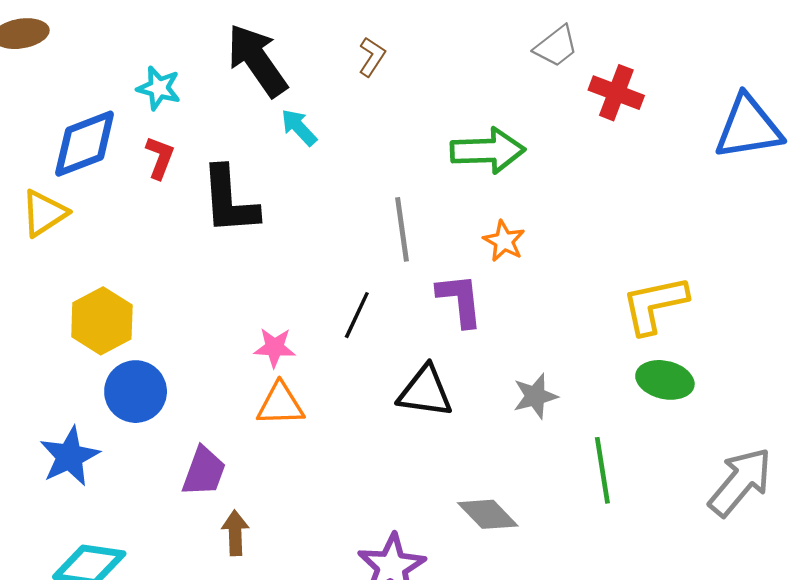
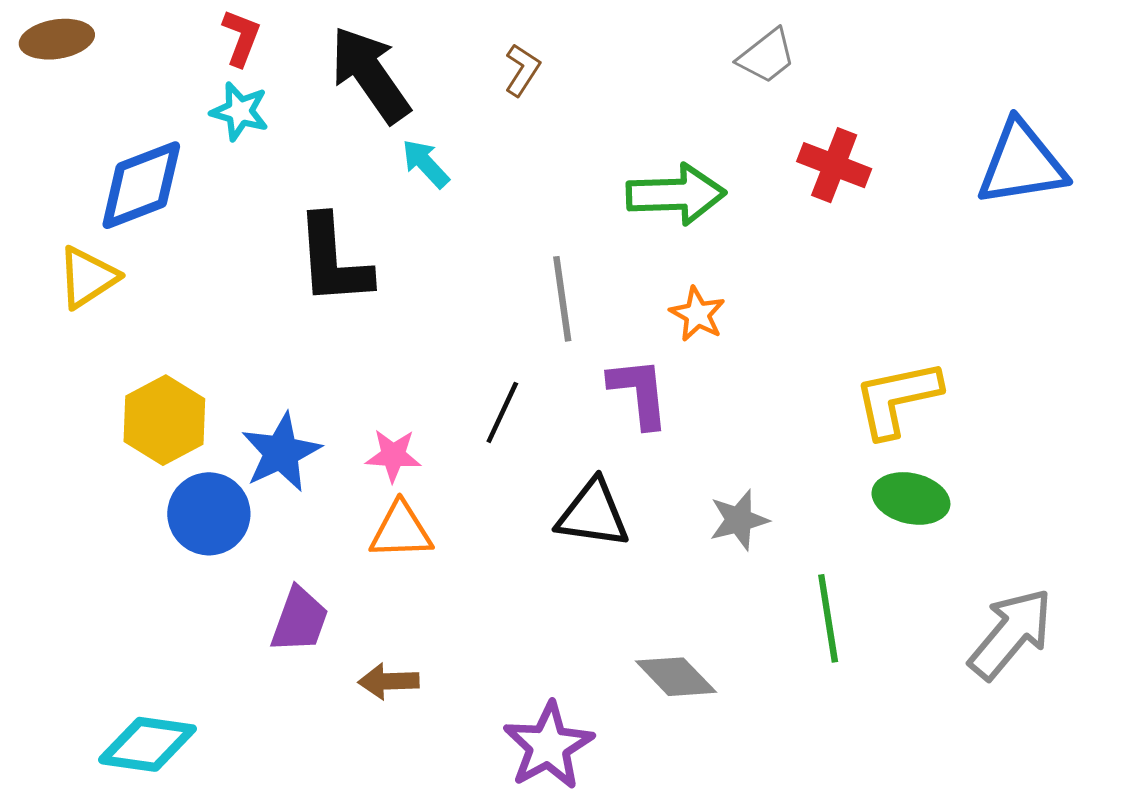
red cross: (616, 93) -> (834, 165), moved
red L-shape: (160, 158) -> (241, 38), moved
blue star: (70, 456) -> (281, 452), moved
brown arrow: (235, 533) -> (389, 681), moved, turned -90

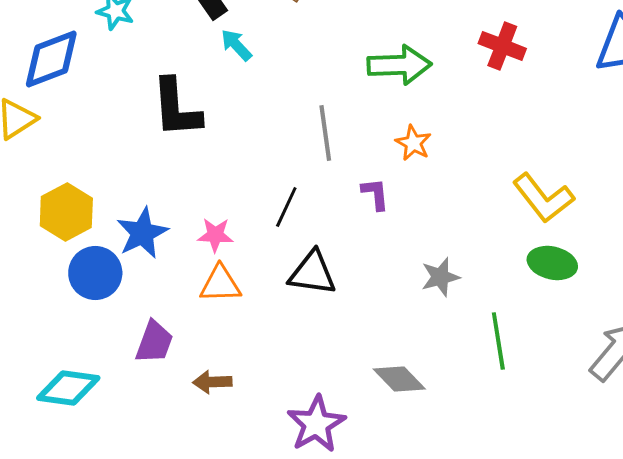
purple L-shape: (639, 392) -> (375, 194), size x0.7
yellow L-shape: (897, 399) -> (543, 198), turned -116
black triangle: (593, 514) -> (312, 273), moved
cyan diamond: (147, 744) -> (68, 388), moved

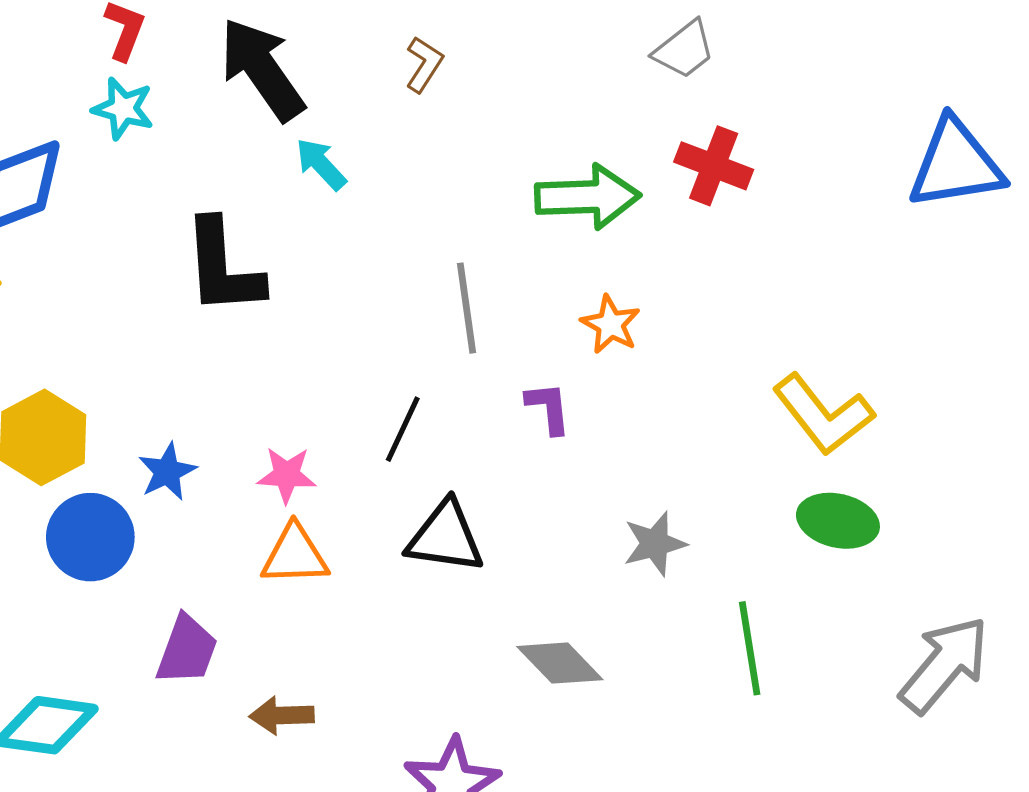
red cross: (502, 46) -> (714, 166), moved
blue star: (142, 233) -> (167, 472), size x0.7
gray diamond: (399, 379) -> (560, 663), moved

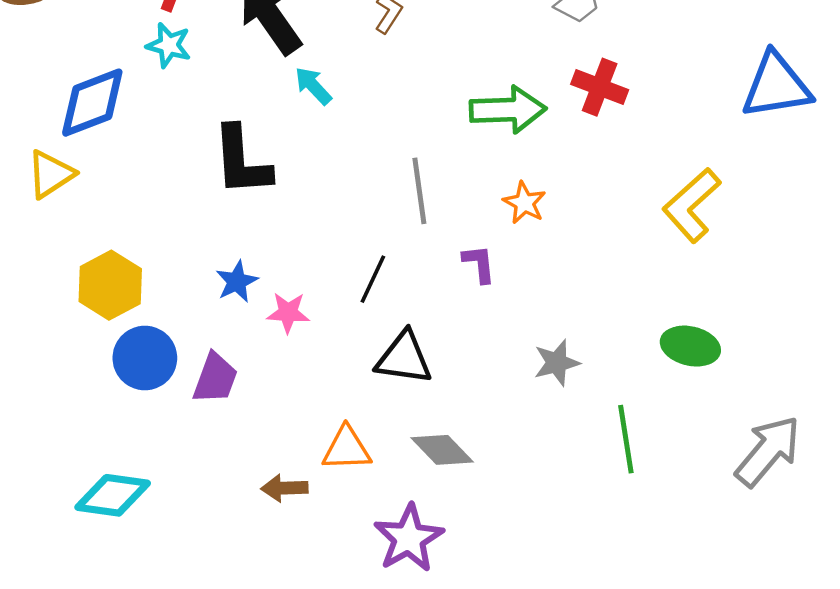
yellow L-shape: (823, 414) -> (692, 205), moved, turned 86
blue star: (167, 472) -> (237, 282), moved
orange triangle: (295, 555) -> (347, 449), moved
purple trapezoid: (187, 650) -> (215, 378), moved
gray diamond: (560, 663) -> (442, 450), moved

